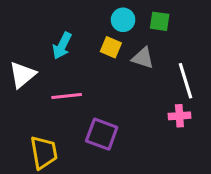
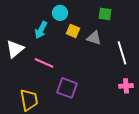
cyan circle: (123, 20) -> (60, 13), moved
pink line: (67, 96) -> (44, 63), turned 30
pink cross: (179, 116) -> (126, 86), moved

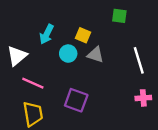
cyan circle: (60, 13) -> (68, 54), moved
gray triangle: (94, 38) -> (96, 55), moved
pink line: (44, 63) -> (33, 83), moved

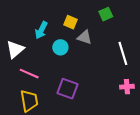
green square: (119, 16) -> (106, 14), turned -32
yellow square: (83, 35) -> (71, 22), moved
gray triangle: (96, 55) -> (85, 37), moved

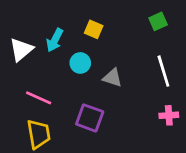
green square: (106, 14) -> (158, 21), moved
gray triangle: (85, 37) -> (112, 78), moved
white triangle: (15, 49) -> (21, 50), moved

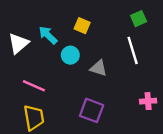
cyan arrow: (55, 40) -> (48, 35), turned 108
white line: (163, 71) -> (133, 50), moved
purple square: (90, 118) -> (92, 110), moved

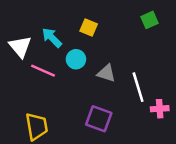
white triangle: (18, 43) -> (20, 47), turned -30
white line: (133, 50) -> (138, 87), moved
pink line: (34, 86) -> (43, 71), moved

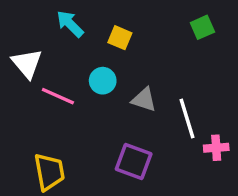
cyan arrow: (52, 38) -> (70, 24), moved

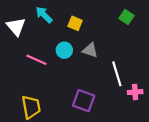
green square: (202, 27) -> (127, 17), turned -32
white triangle: (27, 63) -> (16, 27), moved
gray triangle: (144, 100) -> (90, 50), moved

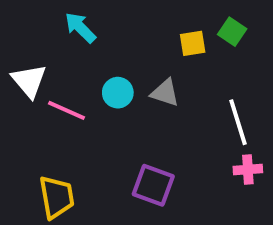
yellow square: (75, 23) -> (193, 43), moved, turned -32
white triangle: (16, 27) -> (29, 81), moved
white line: (117, 74) -> (238, 122), moved

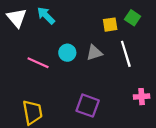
white triangle: (29, 81) -> (17, 18), moved
gray triangle: (165, 93) -> (94, 53), turned -36
white line: (238, 122) -> (126, 54), moved

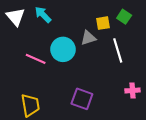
cyan circle: (67, 53) -> (63, 49), size x1.5
gray triangle: (94, 53) -> (88, 38), moved

